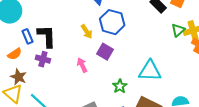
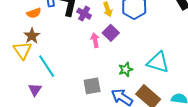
purple square: (105, 52) -> (111, 33), moved
purple cross: (43, 59) -> (84, 14), moved

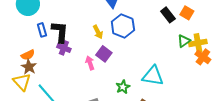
orange semicircle: (34, 13) -> (28, 55), moved
purple cross: (84, 14) -> (64, 48), moved

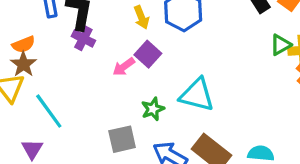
pink arrow: (90, 63) -> (124, 67), turned -112
cyan triangle: (153, 76) -> (197, 95), moved
green star: (123, 87) -> (153, 109), moved

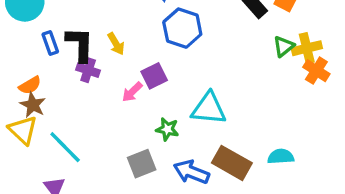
yellow arrow: (141, 17) -> (116, 44), moved
purple square: (148, 54) -> (154, 76), turned 30
green star: (153, 109) -> (167, 129), turned -30

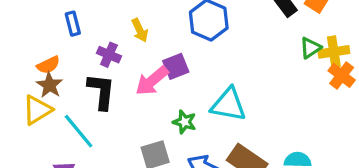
black L-shape: (80, 44) -> (101, 91), moved
pink arrow: (132, 92) -> (152, 81), size x1.5
yellow triangle: (23, 130) -> (37, 110), turned 40

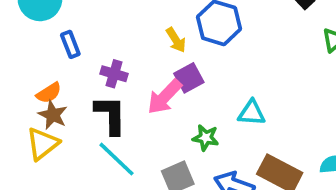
yellow arrow: (140, 30) -> (176, 40), moved
cyan triangle: (228, 105) -> (252, 113), size x0.7
cyan line: (79, 131) -> (117, 159), moved

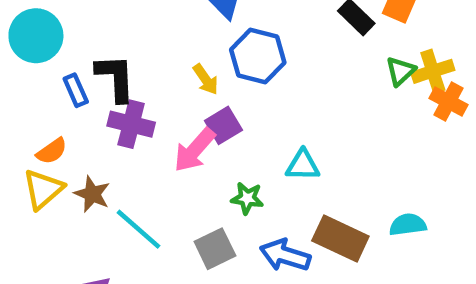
purple cross: (114, 74) -> (131, 124), size x1.4
brown star: (53, 115) -> (92, 194), moved
black L-shape: (110, 115) -> (115, 78), moved
yellow triangle: (43, 144) -> (43, 189), moved

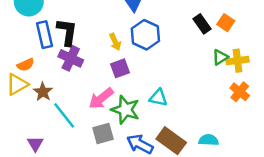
blue rectangle: (76, 90) -> (45, 35), size x1.5
orange cross: (448, 101) -> (240, 92), moved
pink arrow: (195, 150) -> (101, 98), moved
green star: (247, 198) -> (125, 110), size x1.6

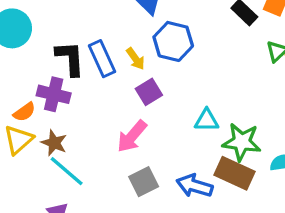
blue rectangle: (45, 35) -> (102, 59), moved
purple cross: (71, 58) -> (54, 94), moved
green star: (125, 110) -> (242, 142), moved
cyan line: (64, 115) -> (67, 171), moved

